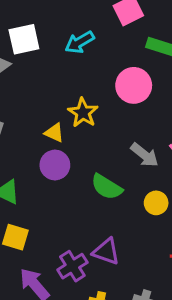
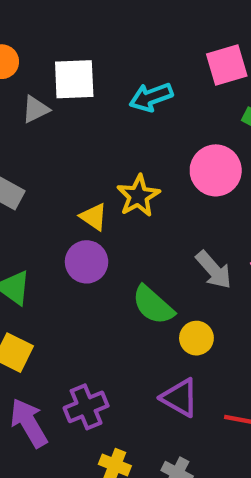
yellow circle: (156, 203) -> (196, 338), moved
purple triangle: (106, 252) -> (180, 398), moved

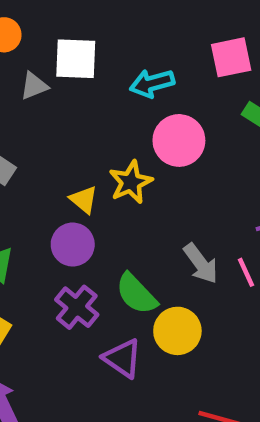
pink circle: (216, 170) -> (179, 140), moved
yellow circle: (196, 338) -> (177, 331), size x1.4
purple triangle: (180, 398) -> (122, 358), moved
purple cross: (86, 407) -> (77, 307), moved, turned -33

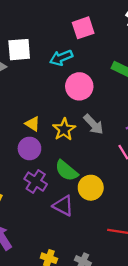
pink square: (231, 57) -> (83, 28), moved
yellow star: (131, 182) -> (64, 129), moved
gray arrow: (201, 263) -> (94, 124), moved

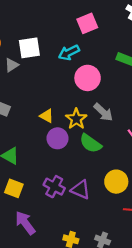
purple circle: (29, 148) -> (57, 138), moved
green semicircle: (66, 171) -> (90, 143), moved
purple cross: (36, 182) -> (54, 187), moved
yellow circle: (91, 188) -> (116, 182), moved

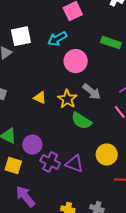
purple circle: (57, 138) -> (32, 145), moved

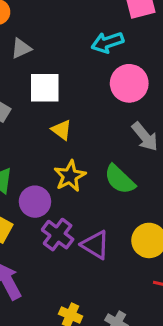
white square: (21, 36) -> (45, 88), moved
yellow star: (67, 99) -> (70, 176), moved

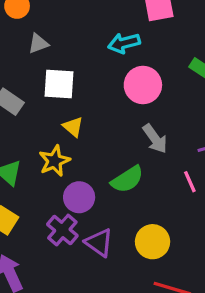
yellow star: (70, 176) -> (54, 161), moved
green semicircle: (120, 179) -> (127, 179), turned -80
purple circle: (35, 202) -> (79, 197), moved

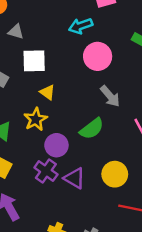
gray triangle: (38, 43) -> (16, 32), turned 42

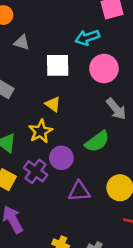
white square: (34, 61) -> (58, 65), moved
purple cross: (46, 171) -> (36, 171), moved
purple triangle: (74, 178) -> (79, 191), turned -35

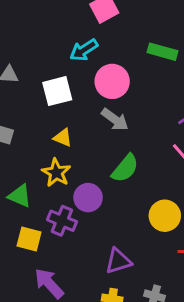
gray arrow: (116, 109) -> (115, 120), moved
purple triangle: (79, 191) -> (118, 261), moved

